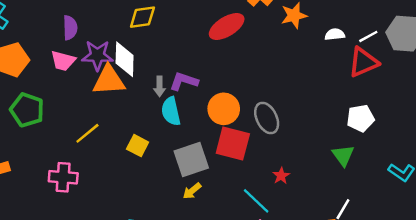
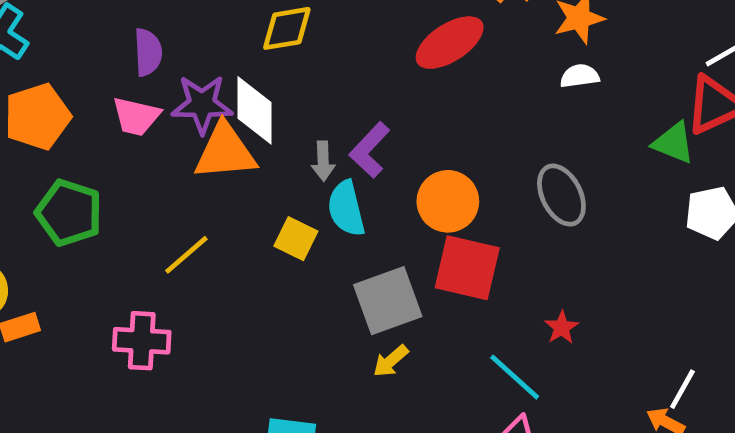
white semicircle: (335, 34) -> (580, 76), moved
purple L-shape: (184, 81) -> (370, 150), turned -64
gray ellipse: (267, 118) -> (561, 195), moved
yellow square: (138, 146) -> (296, 239), moved
green triangle: (343, 155) -> (674, 143), moved, turned -30

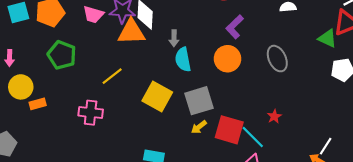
purple L-shape: (370, 150) -> (235, 27), moved
yellow square: (296, 239) -> (157, 97), moved, size x1.6
red square: (467, 268) -> (229, 130), moved

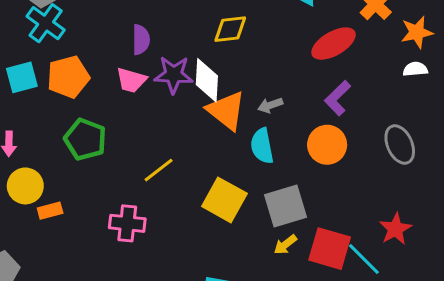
orange triangle: (131, 32) -> (226, 111), moved, turned 40
gray arrow: (174, 38) -> (270, 105), moved, turned 70
red star: (274, 116) -> (395, 229), size x1.5

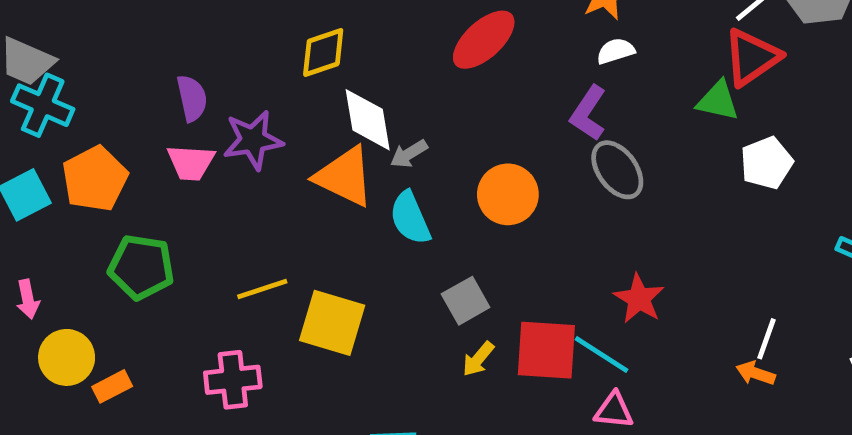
white diamond: (207, 80) -> (368, 120), moved
purple L-shape: (338, 98) -> (588, 113), moved
yellow line: (159, 170) -> (262, 289), turned 32
yellow square: (224, 200) -> (332, 323), moved
gray square: (285, 206) -> (466, 301), size x0.7

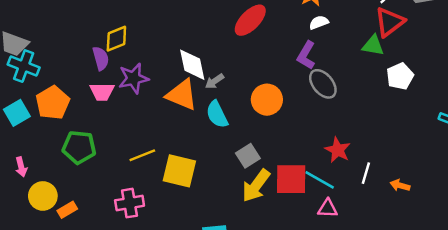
yellow diamond: (323, 53) -> (116, 39), moved
white line: (767, 339) -> (366, 173), moved
yellow arrow: (478, 359) -> (256, 186), size x1.8

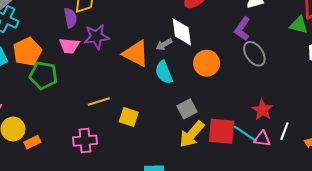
white diamond: (192, 65) -> (182, 32), moved
green pentagon: (79, 147) -> (43, 75), moved
yellow square: (179, 171) -> (129, 117), size x0.7
pink triangle: (328, 209) -> (262, 139), moved

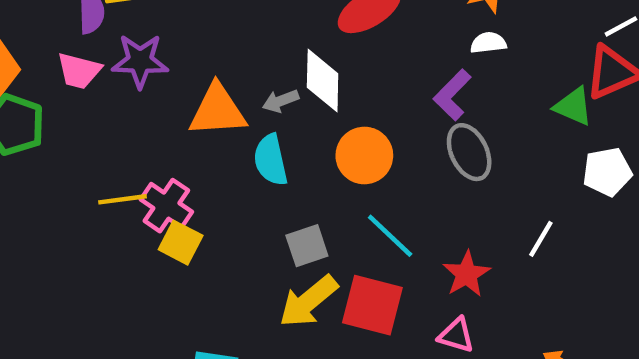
orange triangle: (136, 54) -> (217, 111), turned -40
white line: (284, 131) -> (541, 239), moved
cyan line: (245, 134) -> (390, 236), moved
pink cross: (85, 141) -> (166, 206), moved, turned 30

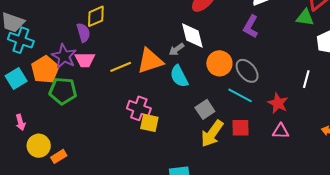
purple star: (140, 61) -> (64, 56), moved, turned -30
gray ellipse: (469, 152) -> (247, 71), moved
yellow line: (122, 199) -> (121, 67), moved
red square: (372, 305) -> (240, 128), size x0.7

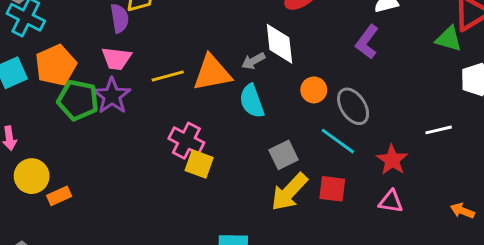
purple star: (64, 56) -> (112, 96), moved
orange circle: (219, 63) -> (314, 90), size x0.7
white line: (306, 79) -> (439, 130), turned 54

